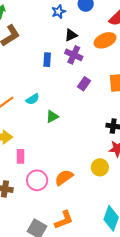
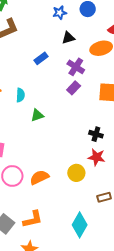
purple cross: (74, 55) -> (76, 67), moved
blue rectangle: (47, 60) -> (41, 58), turned 40
cyan semicircle: (33, 99) -> (20, 95), turned -64

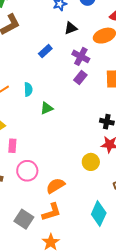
orange semicircle: (39, 177) -> (55, 186), moved

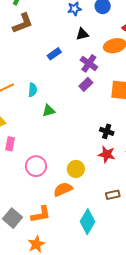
yellow circle: (91, 162) -> (76, 169), moved
pink circle: (27, 171) -> (36, 166), moved
orange semicircle: (55, 186) -> (63, 189), moved

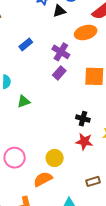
black triangle: (82, 34) -> (59, 11), moved

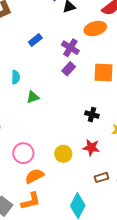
red star: (84, 142) -> (91, 148), moved
orange semicircle: (43, 179) -> (34, 176), moved

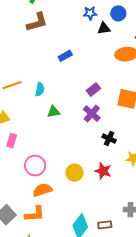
purple cross: (70, 48) -> (92, 114), moved
brown rectangle: (102, 177) -> (105, 225), moved

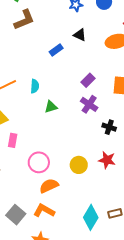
black triangle: (104, 28) -> (80, 35), moved, turned 40
orange L-shape: (35, 214) -> (44, 211), turned -140

